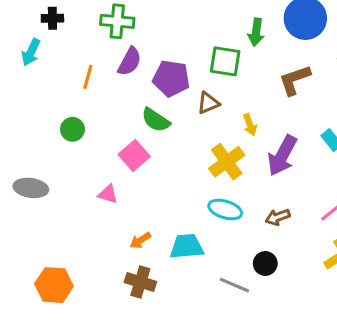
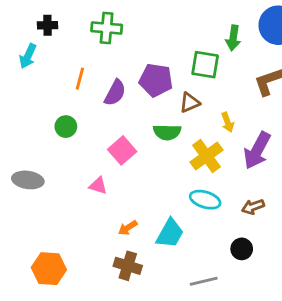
purple semicircle: (130, 61) -> (115, 93), moved
green semicircle: (156, 120) -> (167, 132), moved, turned -32
cyan trapezoid: (187, 247) -> (170, 233), turned 124
gray line: (234, 285) -> (204, 281), moved, turned -36

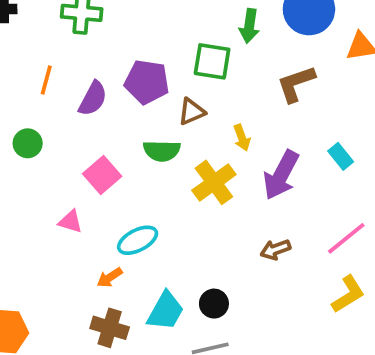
cyan ellipse: (205, 200) -> (138, 240), moved, turned -44
cyan trapezoid: (170, 233) -> (165, 311), moved
black circle: (242, 249) -> (214, 304), moved

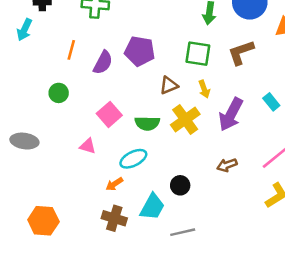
green square: (212, 61) -> (198, 54), moved
brown triangle: (192, 112) -> (169, 85), moved
green semicircle: (162, 151) -> (147, 123), moved
black circle: (214, 304) -> (180, 185), moved

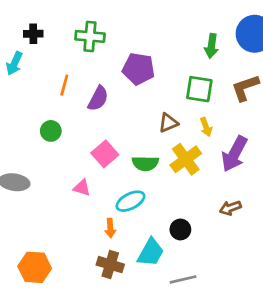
purple pentagon: (140, 51) -> (139, 69), moved
orange arrow: (114, 184) -> (110, 228), turned -60

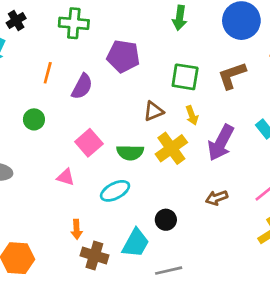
black cross: (33, 34) -> (16, 21), turned -30
green arrow: (211, 46) -> (180, 18), moved
orange arrow: (110, 228) -> (77, 229), moved

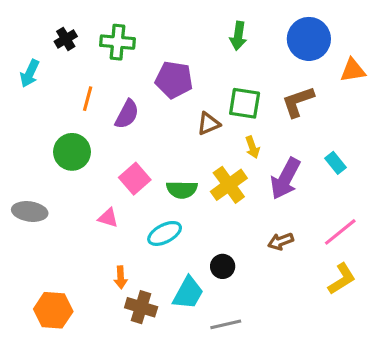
black cross: (16, 21) -> (66, 39), moved
brown triangle: (153, 111) -> (208, 124), moved
green circle: (34, 119) -> (72, 152), size x1.5

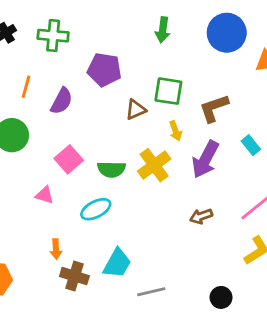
brown L-shape: (298, 102) -> (214, 108), moved
black circle: (223, 266) -> (221, 297), moved

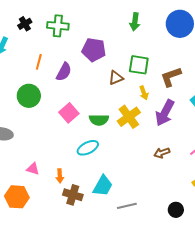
pink triangle: (45, 195) -> (33, 169), moved

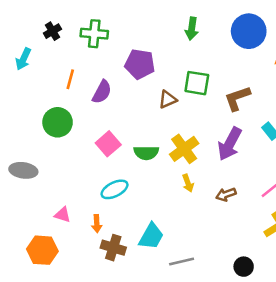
yellow arrow: (144, 93) -> (188, 183), moved
cyan ellipse: (88, 148) -> (114, 189), moved

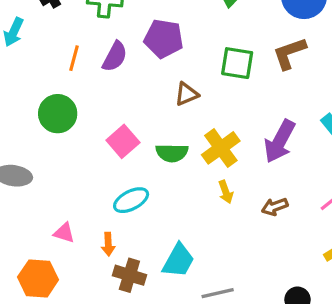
purple semicircle: (102, 92) -> (115, 57), moved
brown L-shape: (237, 98) -> (289, 53), moved
brown triangle: (168, 100) -> (187, 94), moved

